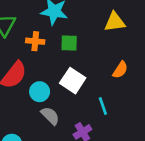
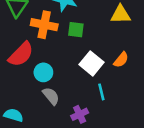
orange cross: (35, 41) -> (44, 25), size x1.5
white square: (73, 81) -> (92, 63), moved

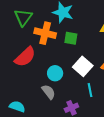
cyan circle: (43, 72) -> (55, 73), moved

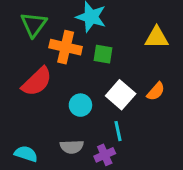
cyan line: (90, 90) -> (118, 131), moved
gray semicircle: (49, 92) -> (72, 147), moved, turned 126

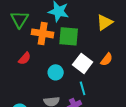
yellow triangle: (157, 37) -> (105, 22), turned -30
green square: (103, 54) -> (69, 36), size x1.5
red semicircle: (37, 82) -> (25, 58), size x0.6

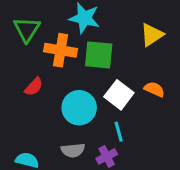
orange semicircle: (107, 59) -> (154, 89), turned -104
cyan circle: (56, 72) -> (79, 108), size x1.5

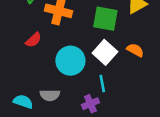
green square: (99, 55) -> (105, 19), moved
gray semicircle: (73, 150) -> (50, 95), moved

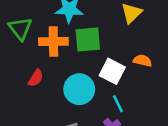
green square: (105, 19) -> (88, 39), moved

